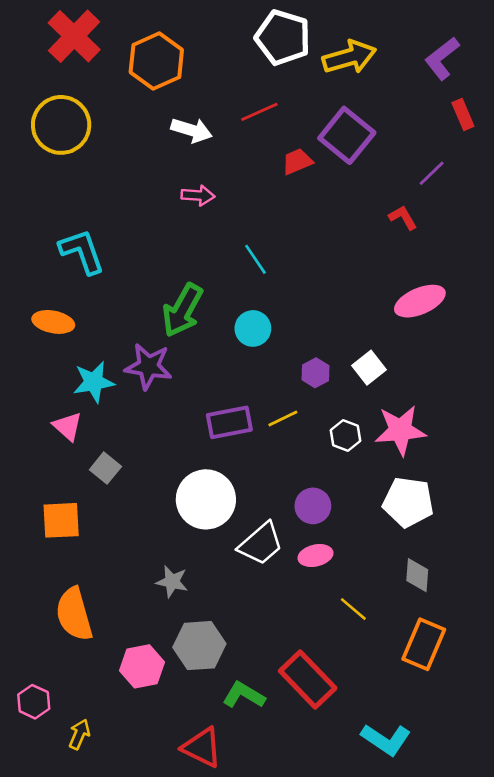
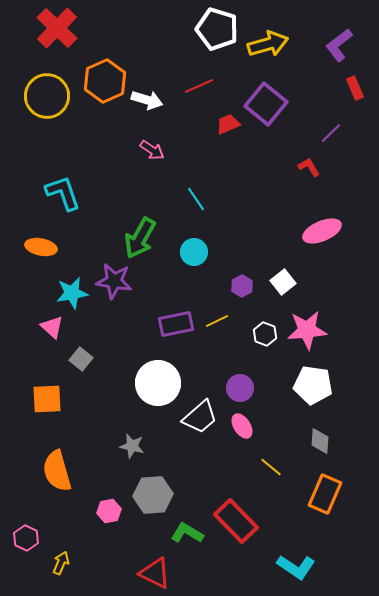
orange hexagon: (156, 61) -> (105, 81), moved
pink arrow: (198, 195) -> (152, 150), turned 30
pink ellipse: (316, 556) -> (242, 426), turned 70
pink hexagon: (142, 666) -> (109, 511), size x0.7

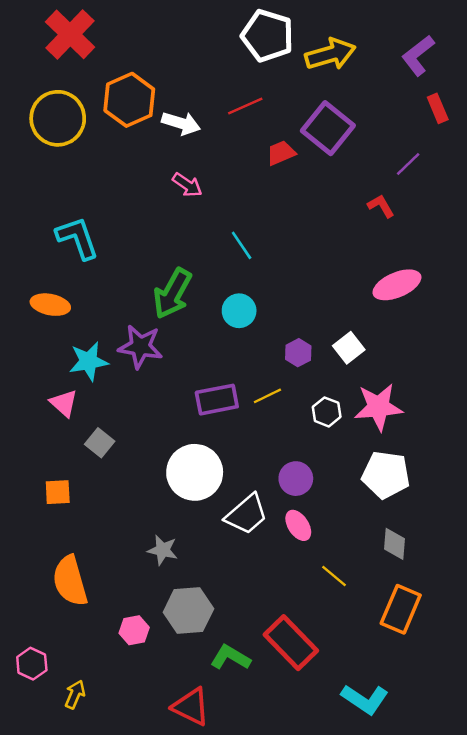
orange square: (47, 399) -> (58, 492), size x0.7

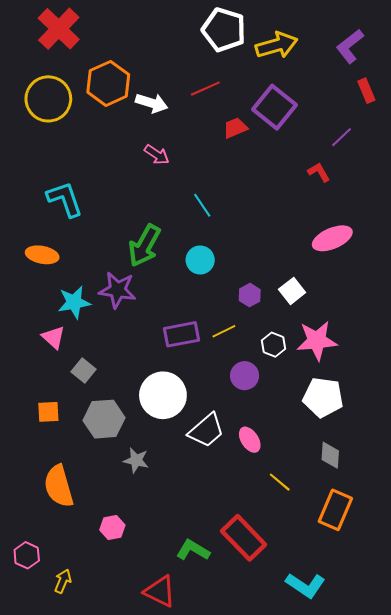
purple circle: (296, 479) -> (245, 376), moved
gray hexagon: (188, 611) -> (104, 419), moved

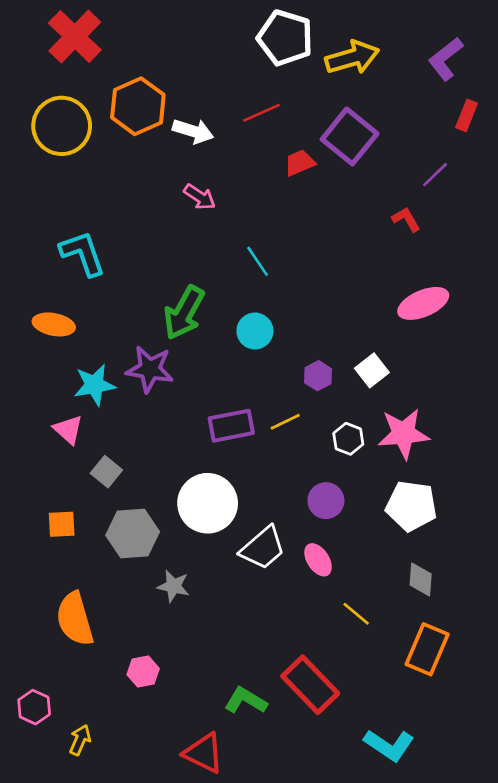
red rectangle: (366, 91) -> (467, 115), turned 45
purple circle: (245, 376) -> (326, 501), moved

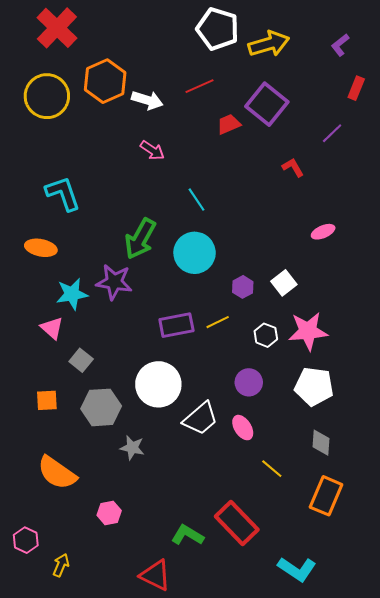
purple L-shape: (446, 59) -> (340, 45), size x0.7
red L-shape: (406, 219) -> (293, 167), moved
pink ellipse: (423, 303) -> (323, 232), size x0.6
cyan circle: (255, 331) -> (195, 253), size x1.5
orange semicircle: (75, 619) -> (57, 473), turned -39

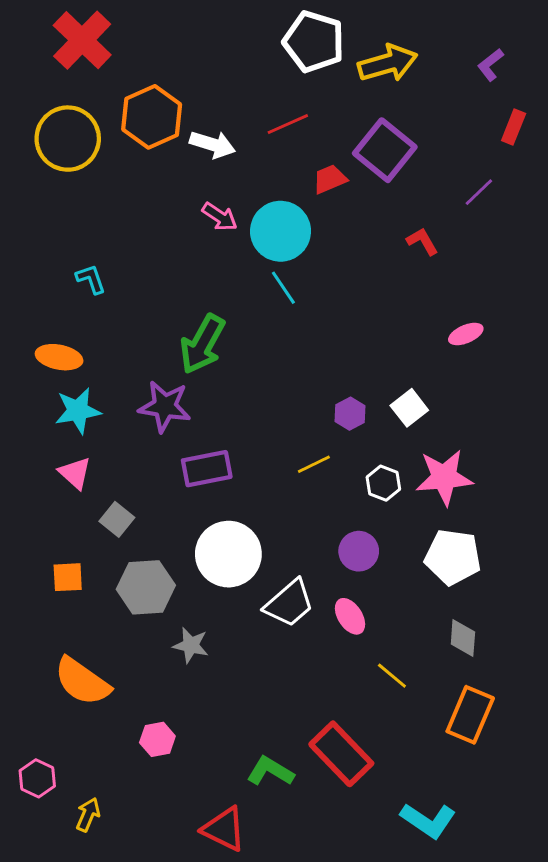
cyan L-shape: (63, 194) -> (91, 279), size x0.6
cyan circle: (195, 253) -> (281, 231), moved
cyan star: (72, 294) -> (78, 411), moved
purple rectangle: (176, 325) -> (207, 469), moved

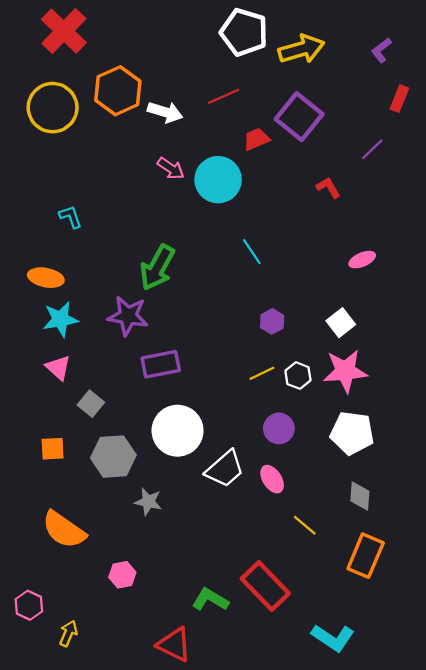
cyan line: (283, 288) -> (252, 252), moved
white square: (409, 408) -> (341, 323), moved
yellow line: (314, 464) -> (262, 373), moved

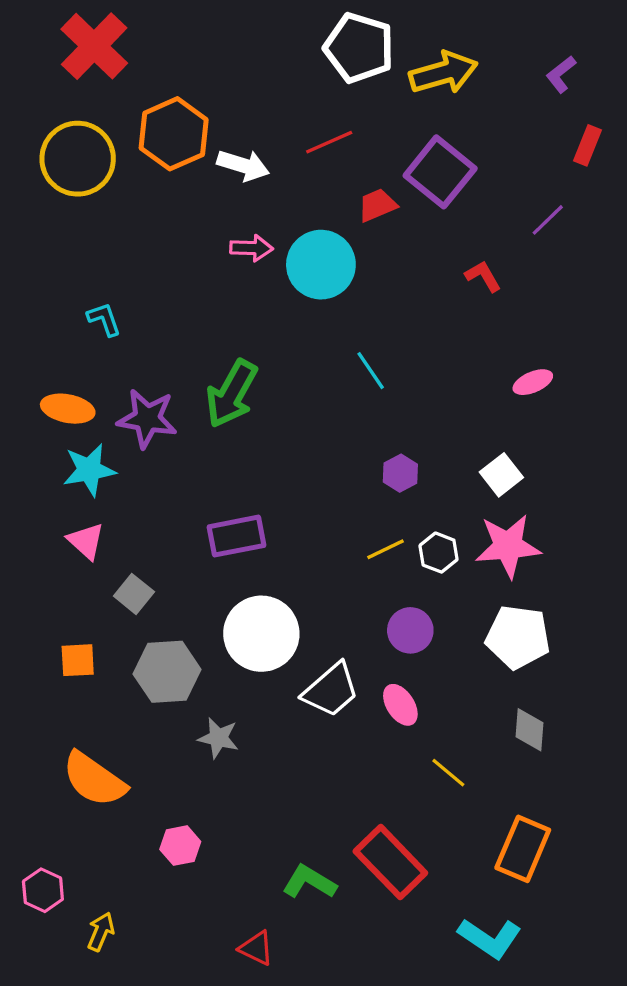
pink arrow: (171, 168) -> (251, 248), turned -32
purple star: (128, 316) -> (147, 419), moved
orange rectangle: (366, 556) -> (523, 849), moved
red triangle: (174, 645) -> (256, 948), size x0.7

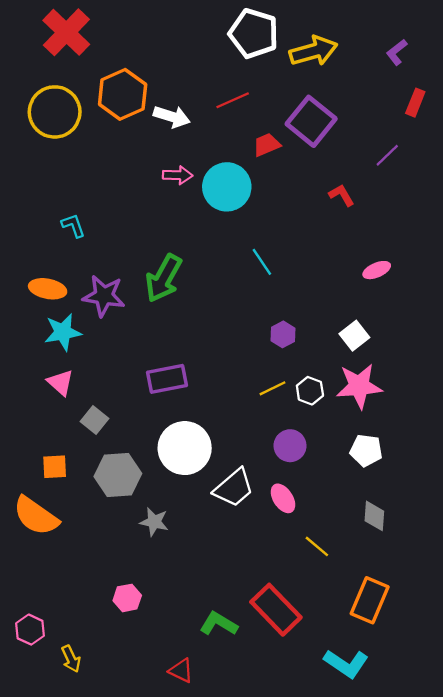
white pentagon: (518, 637) -> (366, 450), size x0.7
orange semicircle: (94, 779) -> (36, 516), moved
yellow arrow: (101, 932) -> (71, 659), turned 132

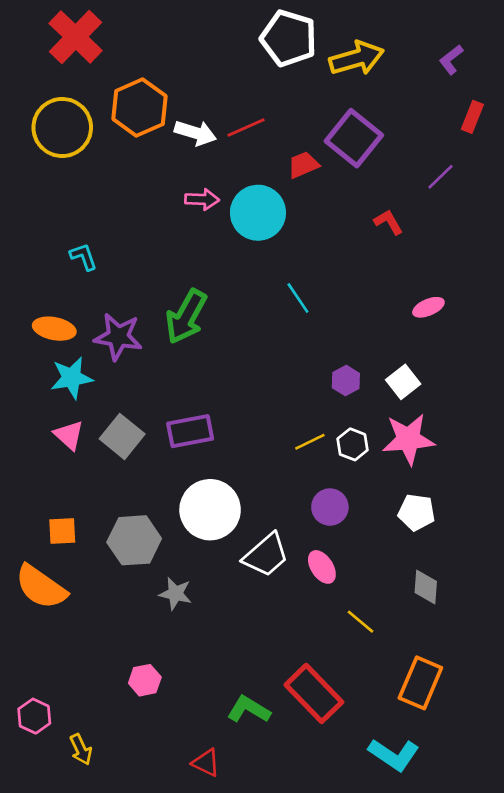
red line: (233, 100) -> (246, 127), moved
purple hexagon: (283, 334) -> (346, 381), moved
gray square: (94, 420) -> (122, 436), moved, size x1.4

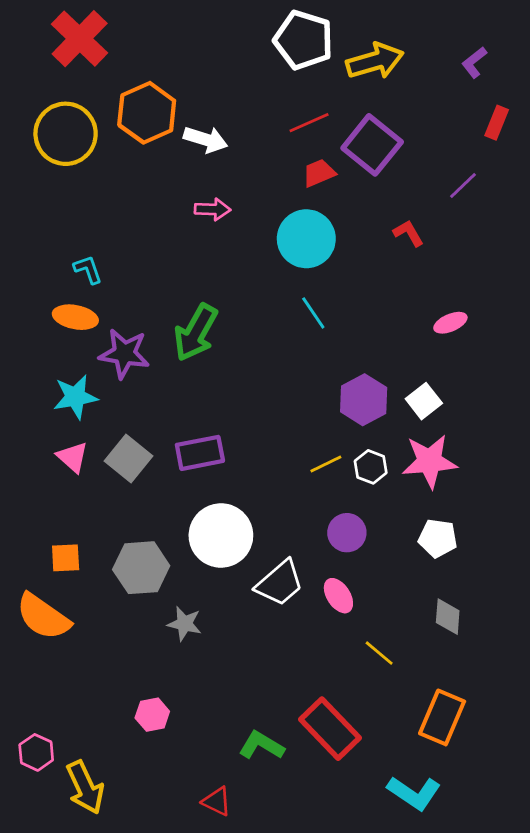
red line: (246, 127) -> (309, 123), moved
cyan circle: (258, 213) -> (306, 239), moved
orange ellipse: (54, 329) -> (75, 317), moved
purple hexagon: (346, 381) -> (364, 400), size x1.6
yellow arrow: (81, 749) -> (85, 787), size x1.6

